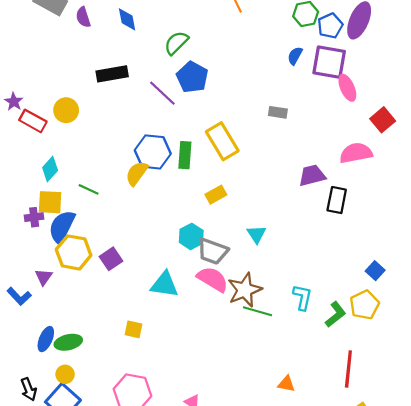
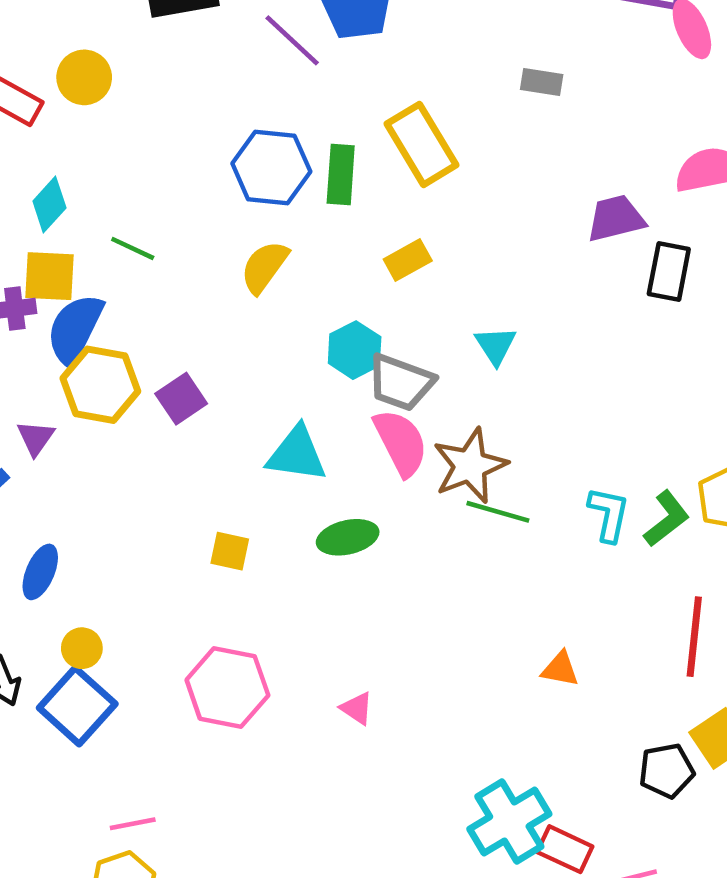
yellow semicircle: (137, 173) -> (264, 267), moved
pink semicircle: (213, 279) -> (401, 443), turned 32
cyan L-shape: (302, 297) -> (609, 514), moved
green ellipse: (68, 342) -> (348, 537), moved

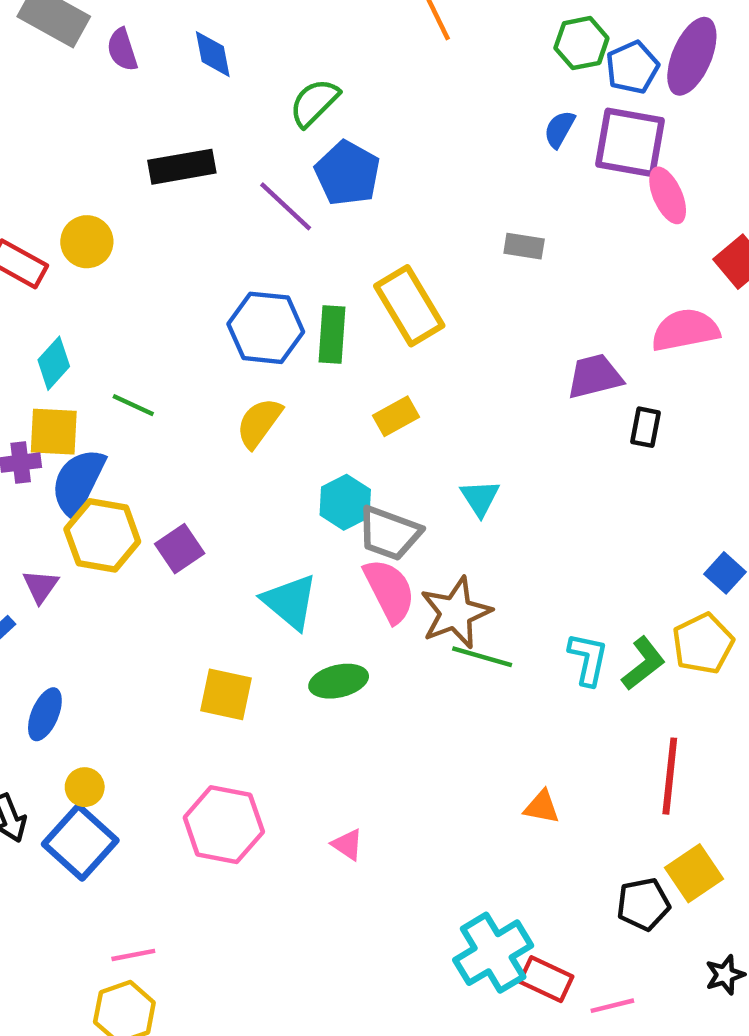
black rectangle: (669, 272) -> (646, 427), size x0.7
cyan triangle: (297, 454) -> (290, 602), turned 32
yellow square: (230, 551) -> (226, 694), size x1.4

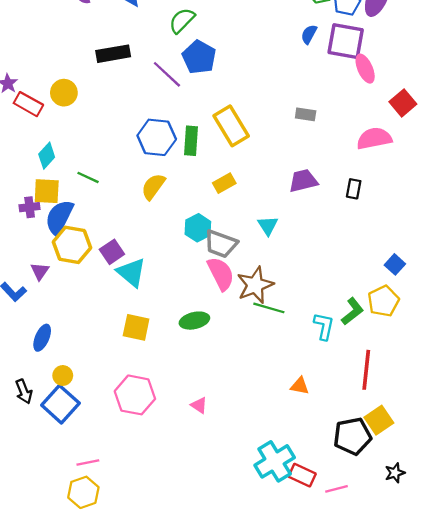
gray rectangle: (524, 246) -> (306, 114), moved
purple trapezoid: (595, 376) -> (303, 181), moved
cyan triangle: (290, 602) -> (131, 272), moved
cyan L-shape: (588, 659) -> (324, 326), moved
black pentagon: (643, 904) -> (352, 436), size x1.4

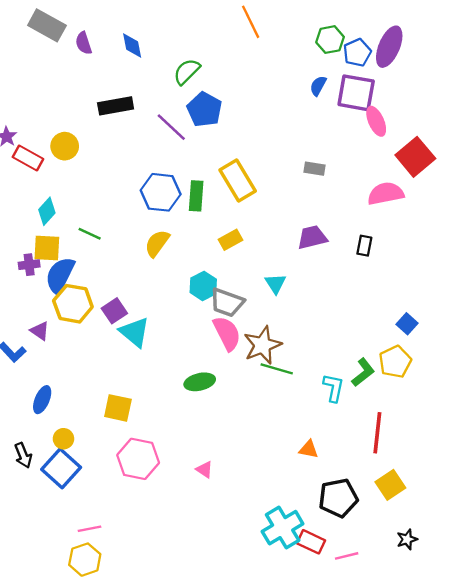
red square: (403, 103) -> (415, 157), size x1.4
purple triangle: (40, 271) -> (40, 331), turned -30
yellow square: (136, 327) -> (118, 408), moved
black pentagon: (352, 436) -> (338, 498), moved

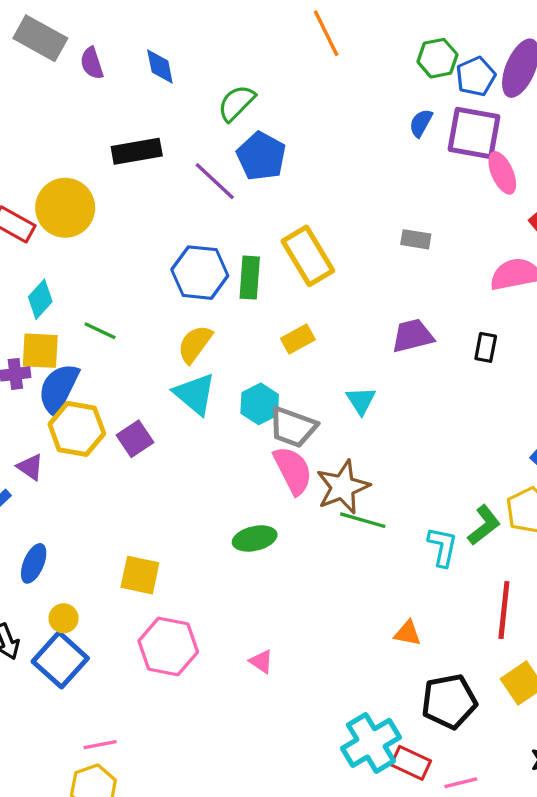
yellow circle: (65, 146) -> (65, 208), size x1.5
cyan triangle: (135, 332) -> (195, 394), moved

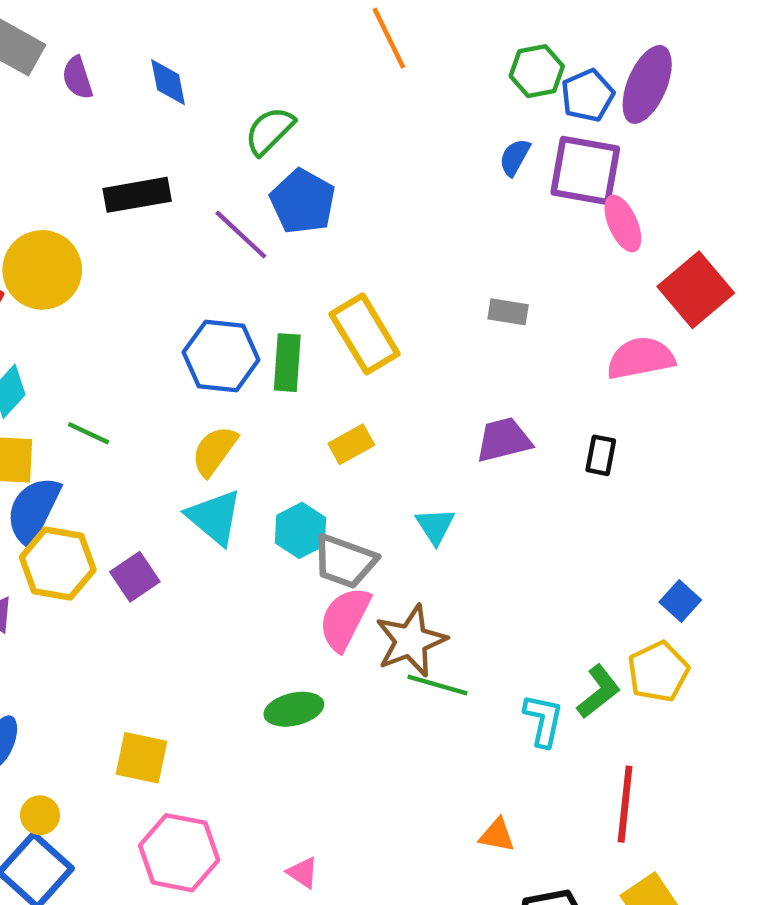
pink semicircle: (293, 470) -> (345, 619), turned -126

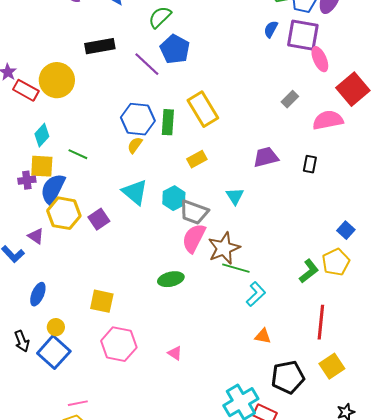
gray rectangle: (508, 312) -> (290, 99), moved, turned -54
yellow semicircle: (214, 451) -> (135, 145), moved, size x0.7
cyan L-shape: (543, 720) -> (256, 294), moved, turned 35

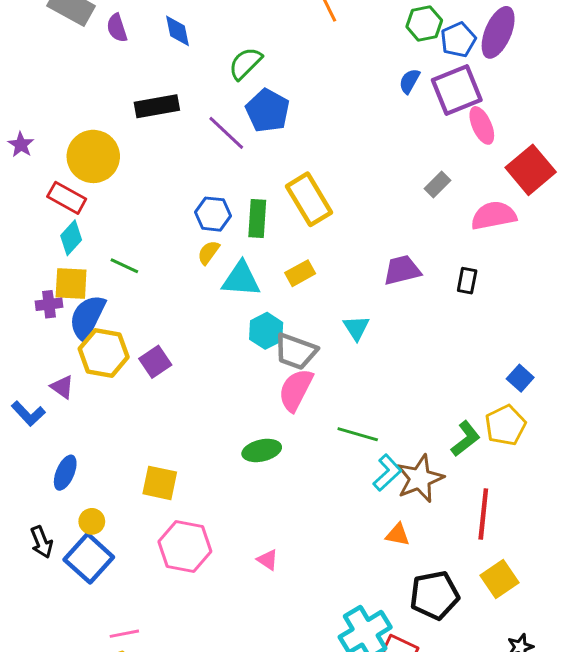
purple square: (303, 35) -> (457, 90), turned -32
red rectangle: (26, 90) -> (67, 198), moved
blue hexagon: (138, 119) -> (213, 214), size x0.7
cyan triangle: (135, 192) -> (241, 279), moved, turned -36
brown star: (224, 248) -> (420, 479), moved

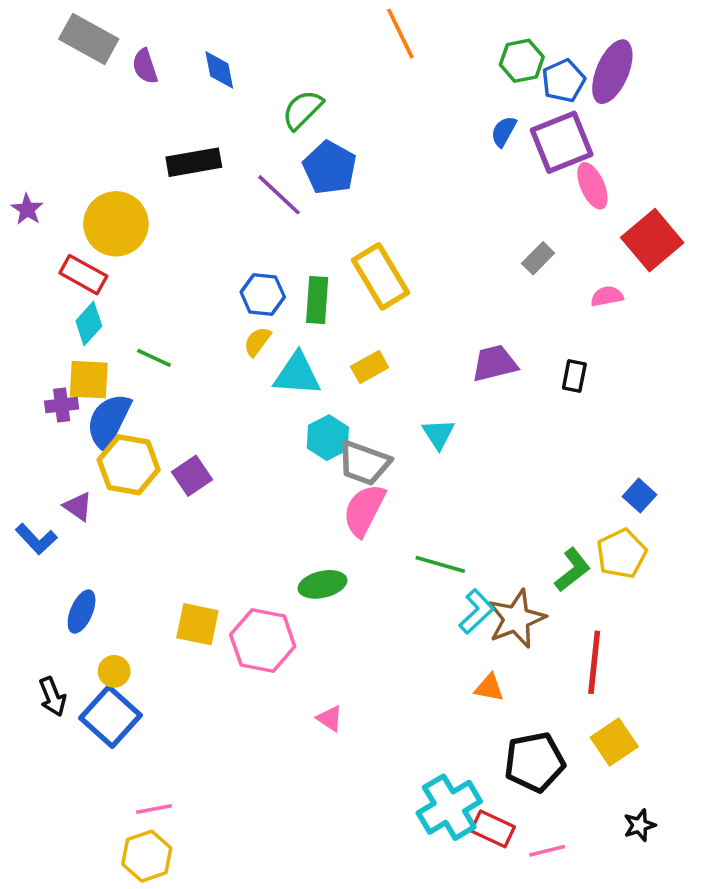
pink semicircle: (494, 216) -> (607, 296), size x0.6
pink hexagon: (185, 547) -> (263, 641), moved

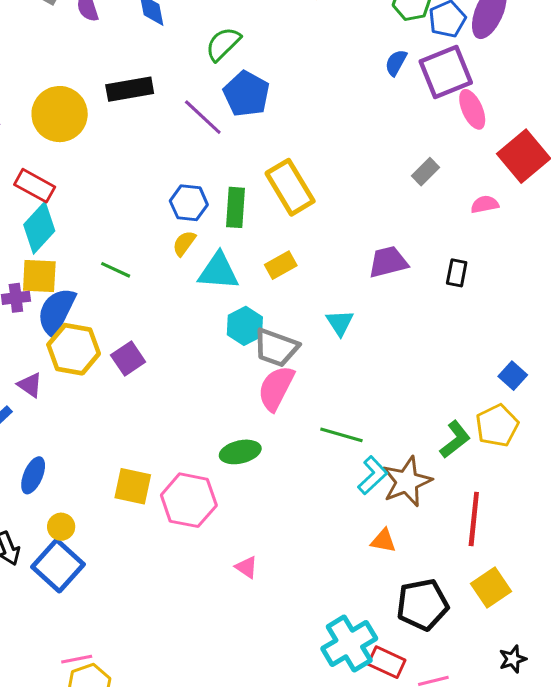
yellow circle: (116, 224) -> (60, 114), moved
cyan diamond: (89, 323) -> (39, 228), size x1.4
green line: (154, 358) -> (116, 270), moved
pink line: (154, 809) -> (77, 659), moved

